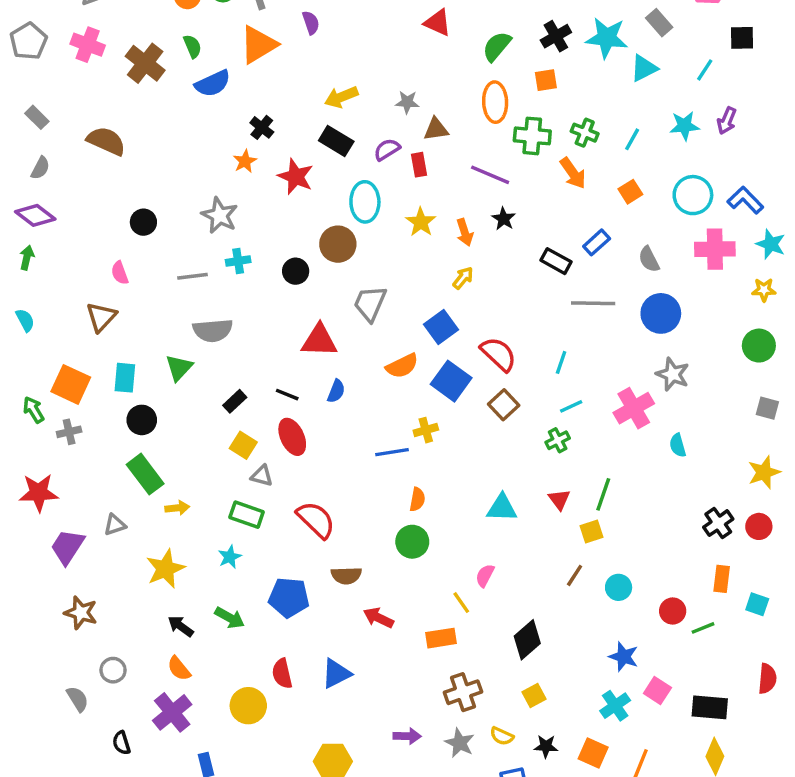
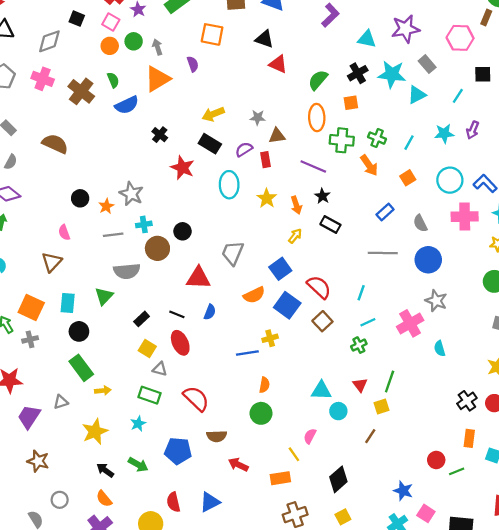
orange star: (245, 161) -> (106, 206), moved
brown circle: (338, 244) -> (157, 248), moved
black rectangle: (556, 261) -> (330, 224), moved
cyan circle: (619, 587) -> (338, 411), moved

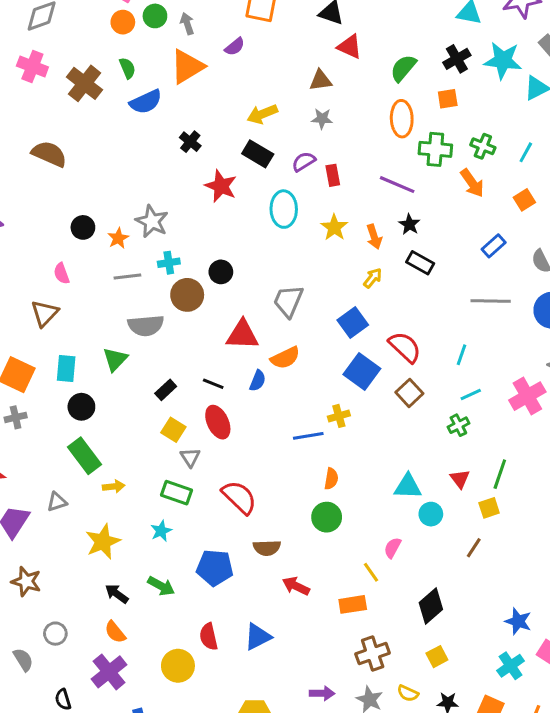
purple semicircle: (193, 64) -> (235, 47), turned 70
brown triangle: (277, 136) -> (320, 80), moved
orange semicircle: (254, 295) -> (285, 358), moved
gray triangle: (160, 369) -> (190, 457), turned 42

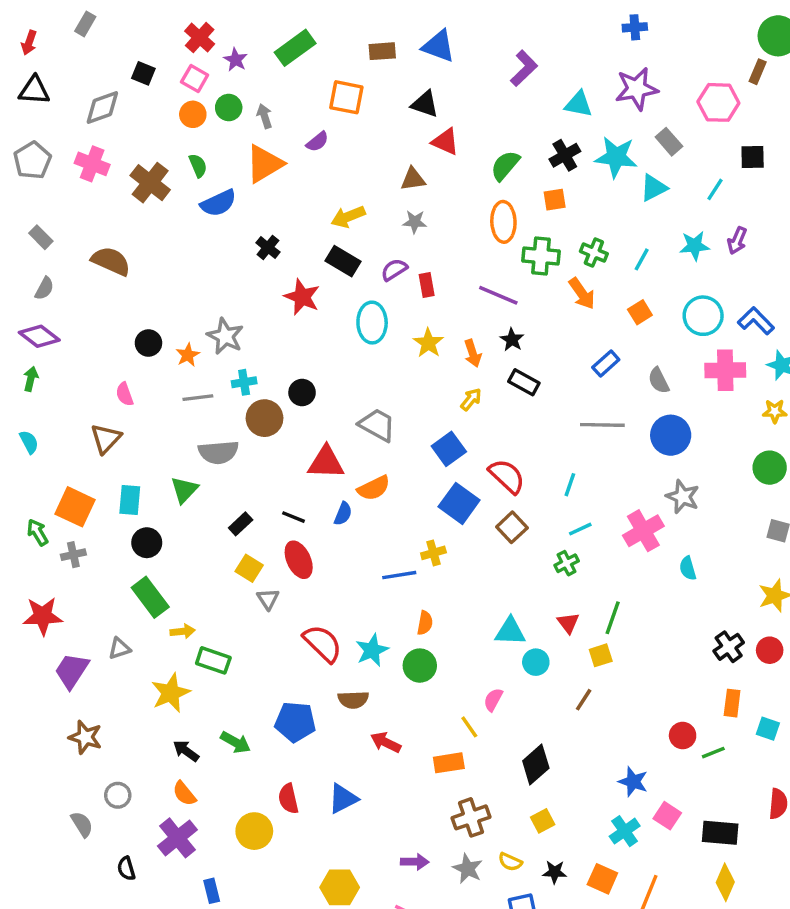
gray trapezoid: (288, 301) -> (377, 425), turned 96
green rectangle: (176, 493) -> (213, 660), moved
cyan star: (161, 531) -> (372, 650), moved, size x1.4

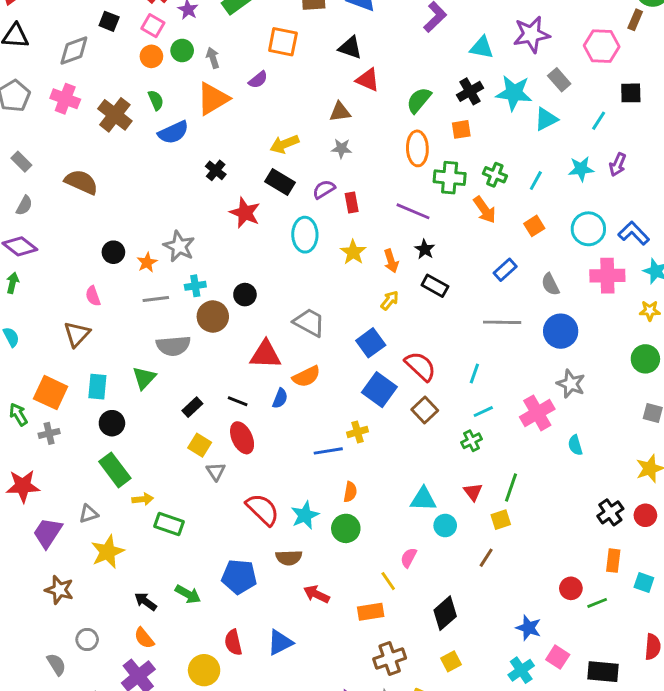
yellow star: (171, 693) -> (108, 552), moved

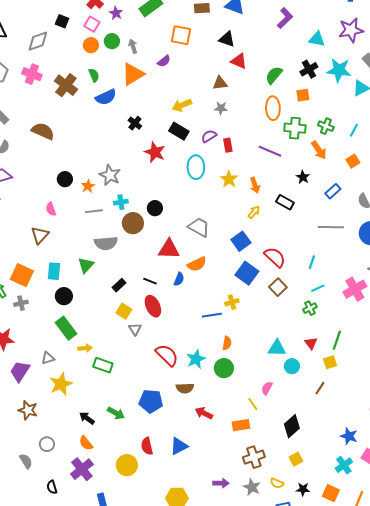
black star: (425, 249) -> (303, 177), moved

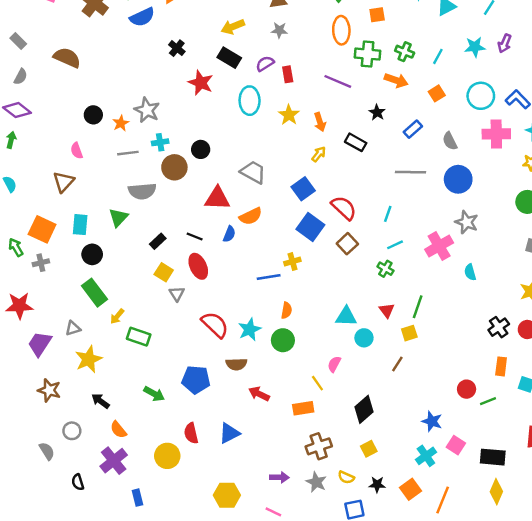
orange arrow: (319, 150) -> (396, 80), turned -36
green cross: (310, 308) -> (385, 269), turned -32
yellow arrow: (85, 348) -> (117, 316), turned 136
black arrow: (87, 418) -> (100, 401), moved
orange square: (331, 493) -> (410, 489), turned 30

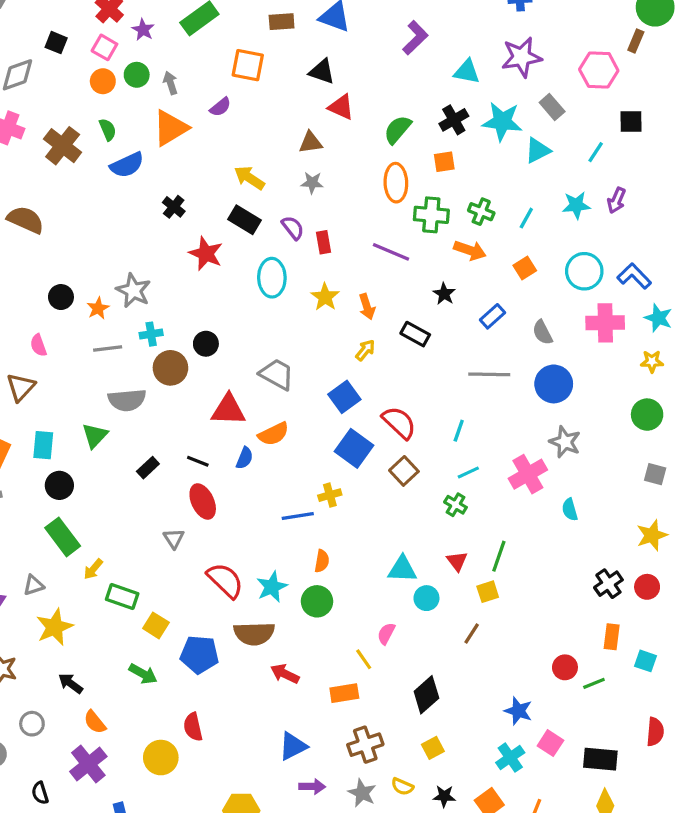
yellow arrow: (233, 27) -> (249, 178), turned 55
purple semicircle: (265, 64) -> (293, 228), turned 84
yellow square: (164, 272) -> (156, 625), moved
brown semicircle: (236, 364) -> (254, 634), size x1.4
blue triangle: (229, 433) -> (293, 746), moved

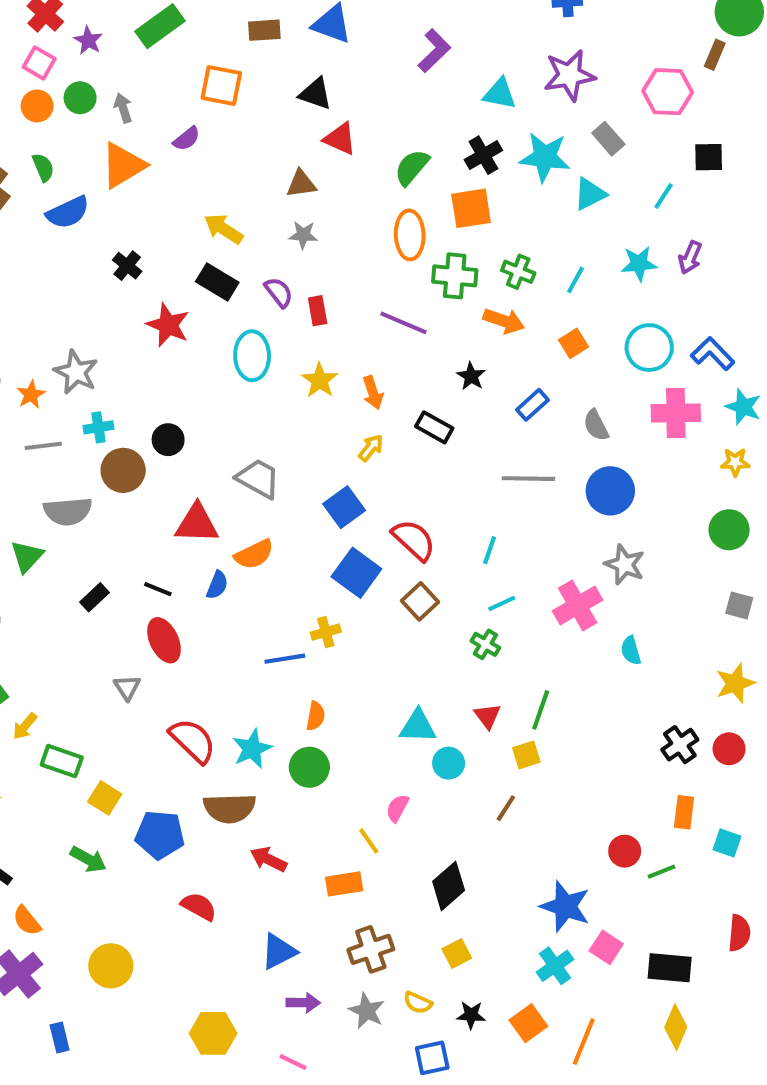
orange square: (444, 162) -> (471, 208), size x1.5
blue star: (518, 711) -> (565, 906), size x1.4
red semicircle: (193, 727) -> (199, 906), moved, turned 132

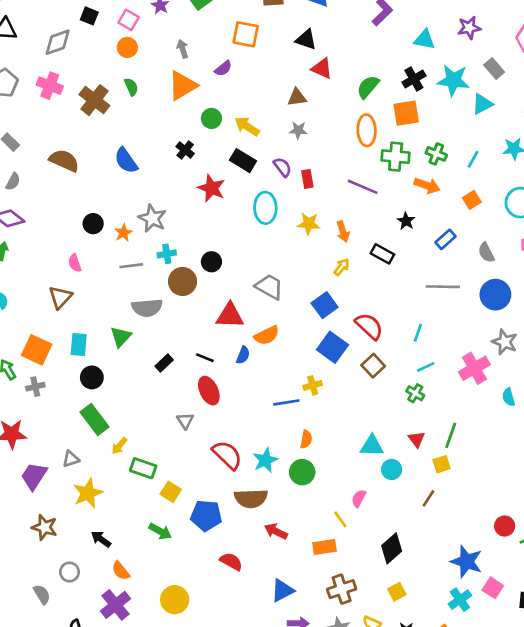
purple star: (569, 75) -> (469, 28), size x0.7
green circle: (80, 98) -> (211, 118), moved
blue semicircle: (68, 212) -> (126, 161), moved, turned 80
yellow star: (320, 380) -> (309, 224), turned -30

